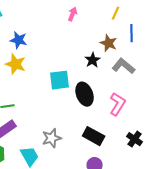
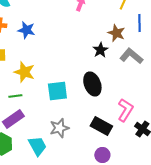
yellow star: (16, 64) -> (24, 72), moved
cyan square: (60, 80) -> (57, 91), moved
pink L-shape: (118, 104) -> (125, 110), moved

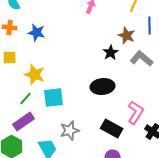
black ellipse: (92, 84) -> (103, 87), turned -75
cyan square: (57, 91) -> (54, 98), moved
green line: (15, 96) -> (26, 99), turned -40

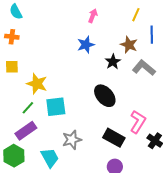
blue star: (37, 33) -> (86, 45), moved, turned -30
black ellipse: (103, 87) -> (105, 96), turned 55

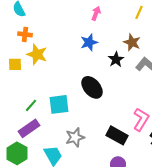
orange cross: (12, 37) -> (25, 34), moved
yellow star: (37, 84) -> (37, 54), moved
black ellipse: (105, 96) -> (92, 87), moved

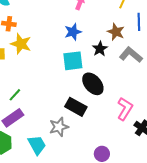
black ellipse: (92, 87) -> (93, 84), moved
cyan square: (59, 104) -> (73, 61), moved
black rectangle: (117, 135) -> (76, 107), moved

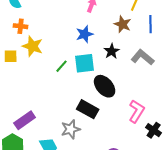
brown star: (116, 32) -> (123, 24), moved
green line: (15, 95) -> (62, 66), moved

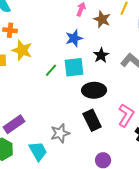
brown star: (123, 24) -> (102, 19), moved
black ellipse: (105, 86) -> (94, 90), turned -50
black rectangle: (88, 109) -> (92, 120), moved, turned 35

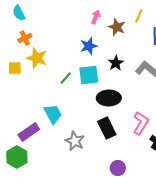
orange cross: (10, 30) -> (25, 38), turned -32
gray star: (60, 133) -> (75, 141), turned -30
cyan trapezoid: (38, 151) -> (53, 114), moved

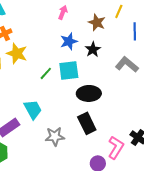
pink arrow: (96, 17) -> (63, 12), moved
black star: (116, 63) -> (93, 49), moved
pink L-shape: (141, 123) -> (116, 147), moved
gray star: (75, 141) -> (55, 136), turned -30

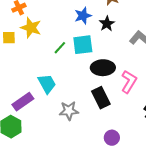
pink L-shape: (116, 147) -> (129, 82), moved

